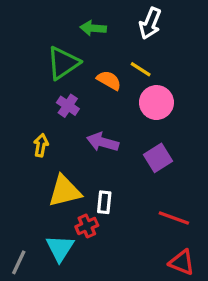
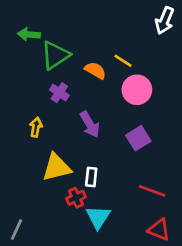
white arrow: (150, 23) -> (165, 21), moved
green arrow: (93, 28) -> (29, 34), moved
purple arrow: (103, 142) -> (90, 124), turned -136
cyan triangle: (60, 248) -> (98, 217), moved

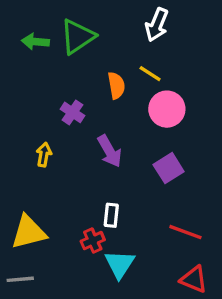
white arrow: (165, 21) -> (157, 25), moved
green triangle: (55, 55) -> (78, 37), moved
orange semicircle: (95, 70) -> (116, 85), turned 50
yellow triangle: (57, 167) -> (29, 232), moved
gray line: (16, 230) -> (20, 279), turned 60

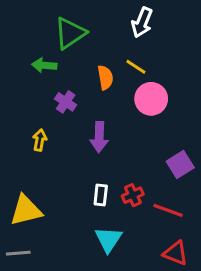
green arrow: (35, 42) -> (44, 65), moved
purple arrow: (110, 151) -> (99, 137), turned 32
purple square: (169, 168) -> (180, 165), moved
red cross: (93, 241) -> (133, 195), moved

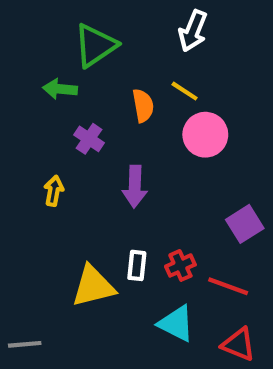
yellow triangle: (26, 210) -> (93, 286), moved
cyan triangle: (108, 239) -> (176, 324), moved, turned -36

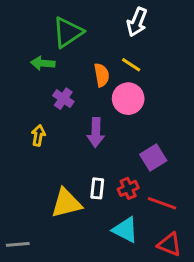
pink circle: (205, 135) -> (128, 99), moved
purple square: (245, 224) -> (153, 158), moved

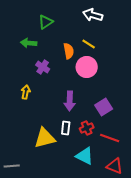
white arrow: (137, 22) -> (93, 15), turned 84
green triangle: (68, 32) -> (46, 22), size x0.7
purple arrow: (96, 132) -> (70, 101), moved

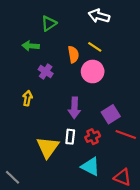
yellow triangle: (45, 138) -> (48, 147), turned -40
red line: (110, 138) -> (126, 135), moved
gray line: (12, 166) -> (12, 177), turned 49

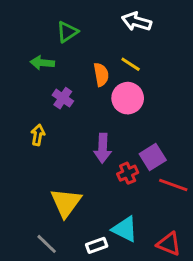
white rectangle: (70, 137) -> (97, 245), moved, turned 64
red cross: (93, 137) -> (128, 173), moved
gray line: (12, 177) -> (47, 244), moved

